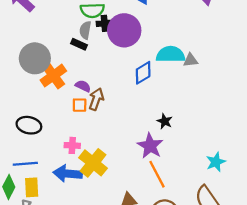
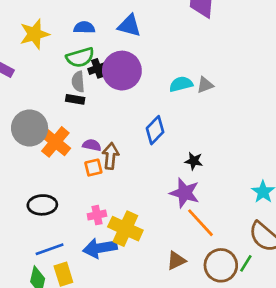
cyan semicircle: (171, 54) -> (181, 84), size x0.7
blue diamond: (143, 73) -> (155, 130), moved

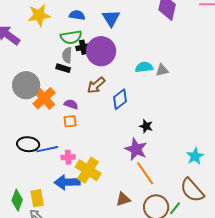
blue triangle: (129, 26) -> (111, 18), turned 36
brown arrow: (111, 156) -> (96, 85), moved, turned -144
blue line: (50, 249) -> (47, 149), moved

